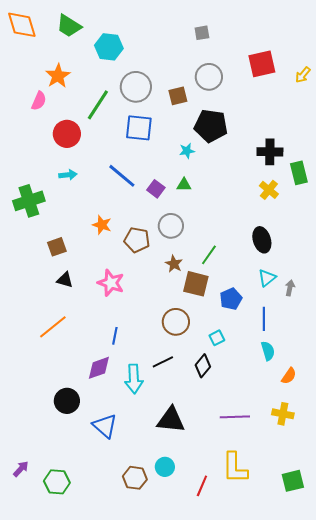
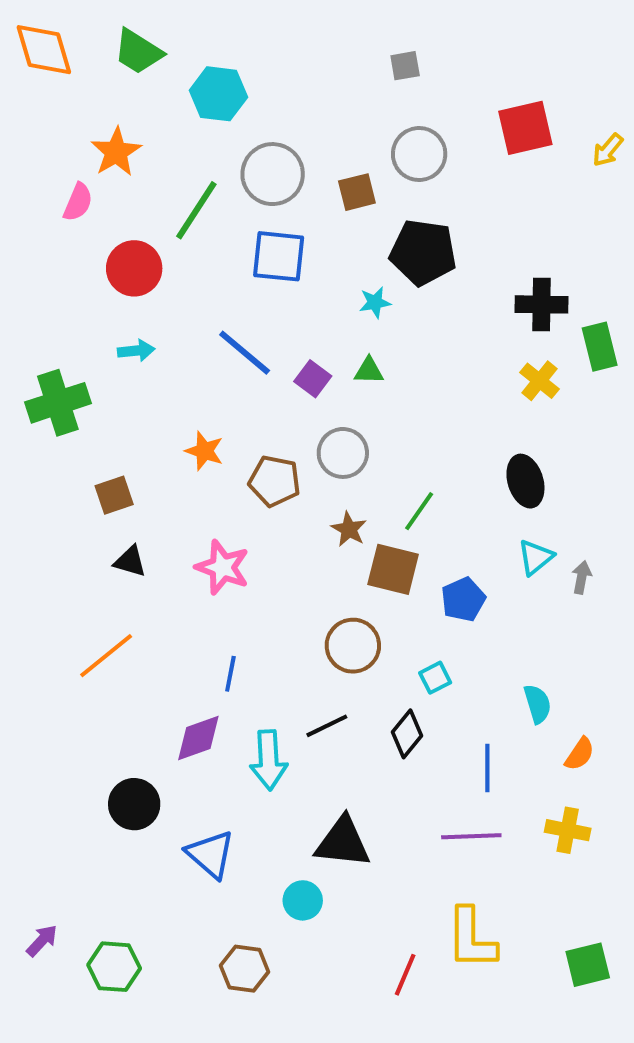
blue line: (264, 319) -> (487, 768), moved
cyan circle: (165, 467) -> (303, 900), moved
brown hexagon: (135, 478) -> (245, 969), moved

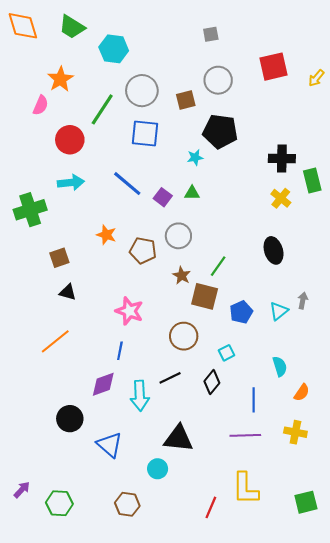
cyan arrow: (136, 351) -> (71, 183), size x1.4
cyan triangle: (535, 557) -> (279, 311), moved
pink star: (222, 567) -> (129, 311), moved

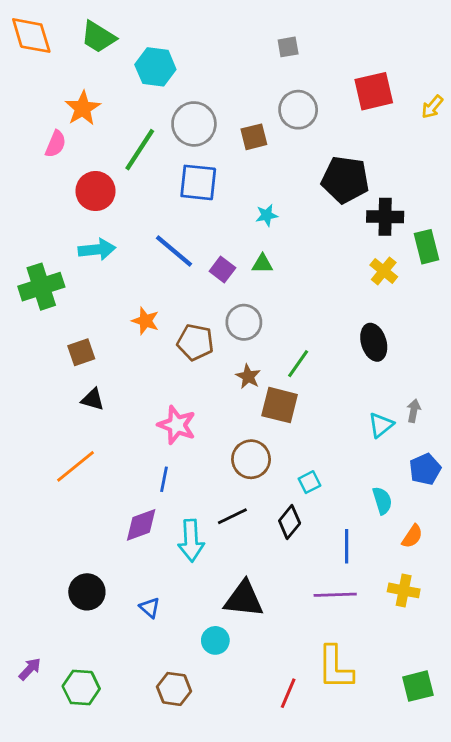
black pentagon: (220, 131) -> (345, 180), moved
blue pentagon: (241, 312) -> (425, 469), moved
black circle: (70, 419) -> (87, 592), moved
blue triangle: (110, 445) -> (150, 608), size x0.6

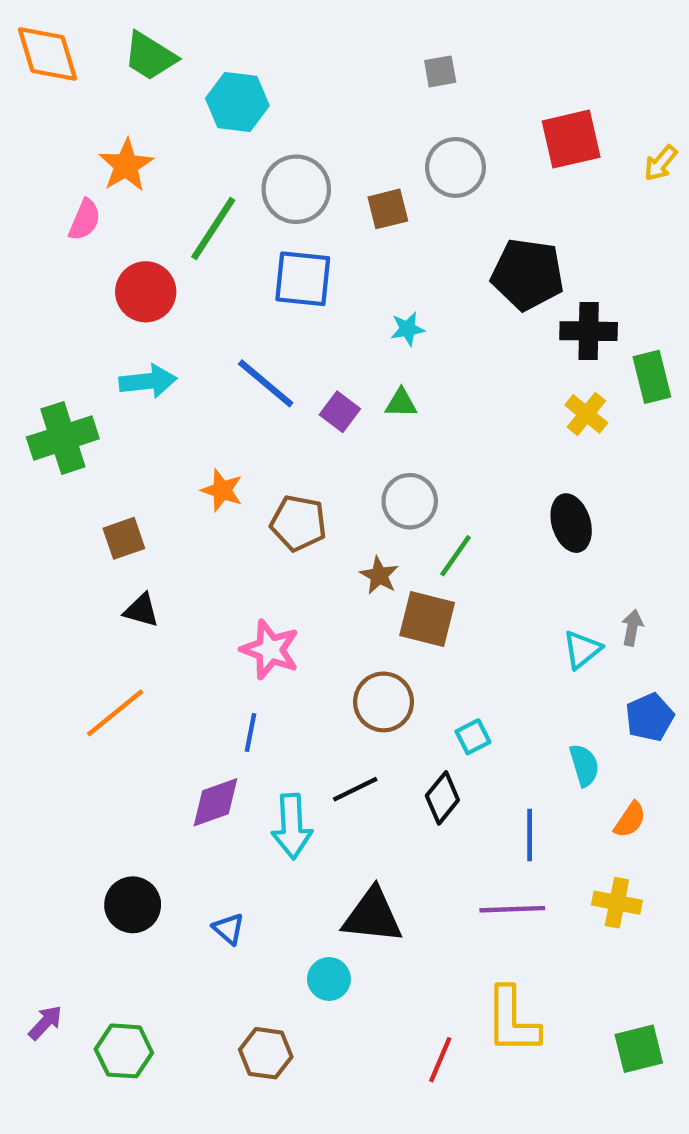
gray circle: (244, 322) -> (410, 501), moved

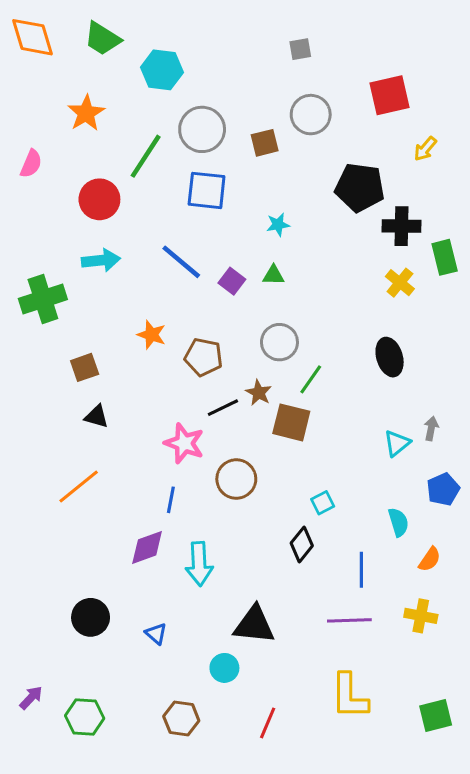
yellow arrow: (661, 163) -> (425, 149), moved
pink semicircle: (85, 220) -> (31, 164), moved
brown circle: (384, 702) -> (236, 479), moved
black line: (355, 789) -> (223, 408), moved
red line: (440, 1060) -> (268, 723), moved

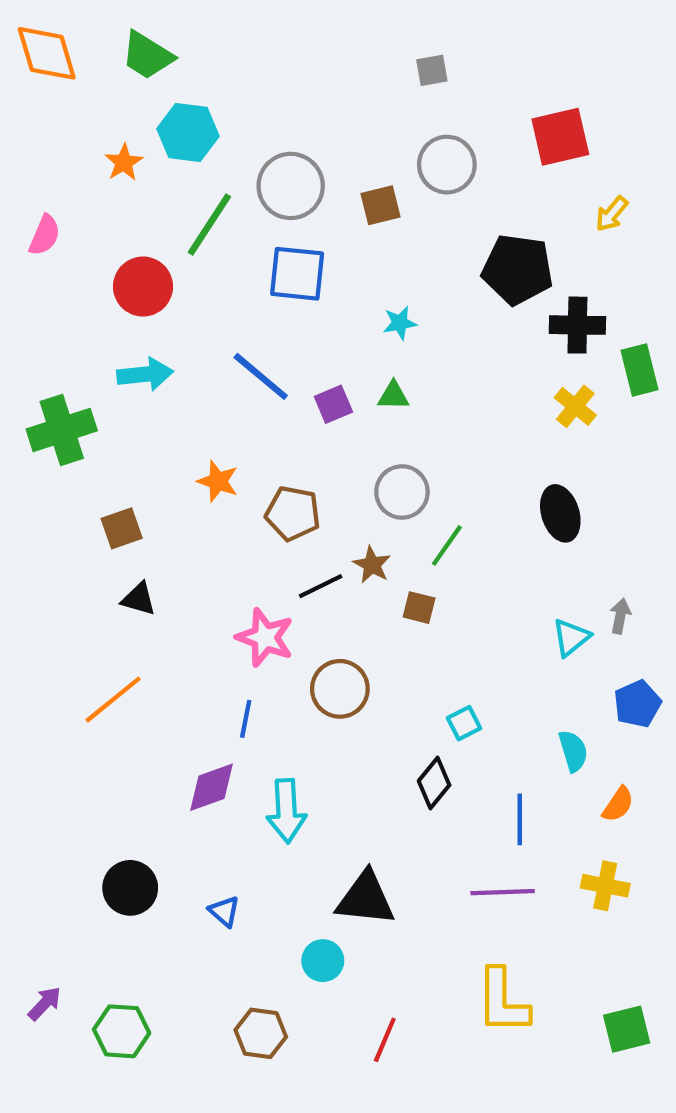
cyan hexagon: (162, 70) -> (188, 132), moved
orange star: (86, 113) -> (124, 162), size x0.7
purple square: (232, 281) -> (333, 404), turned 30
brown square: (291, 422) -> (419, 608), size x0.6

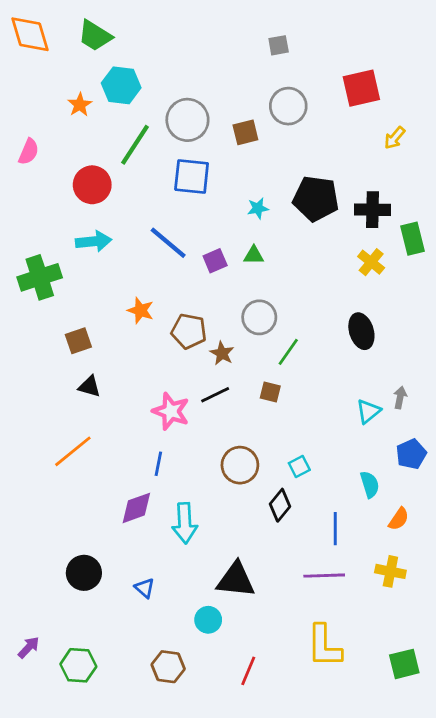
black pentagon: (518, 269) -> (316, 199), moved
brown star: (372, 565) -> (222, 353), moved
black line: (321, 586) -> (215, 395), moved
brown circle: (340, 689) -> (240, 465), moved

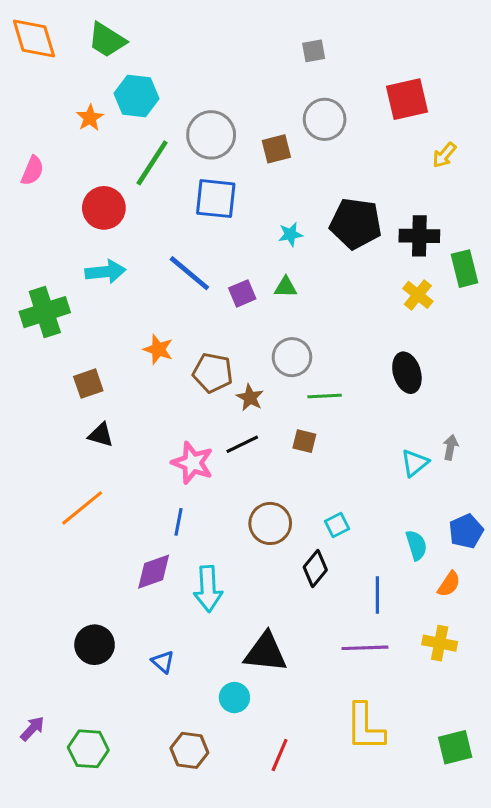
green line: (288, 352) -> (325, 396), turned 52
blue pentagon: (411, 454) -> (466, 531), moved

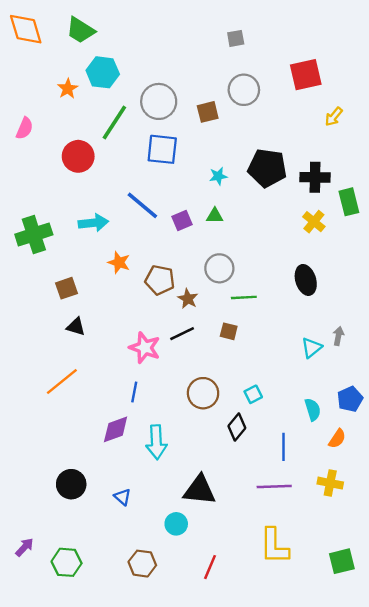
cyan arrow: (105, 272) -> (93, 223), moved

